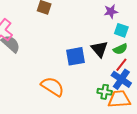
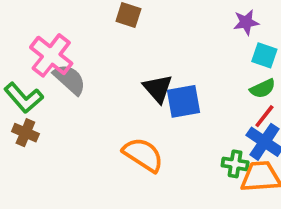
black triangle: (99, 49) -> (158, 89), moved

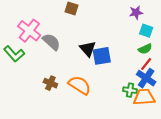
gray semicircle: (70, 79) -> (51, 42), moved
brown cross: (25, 133) -> (50, 83), moved

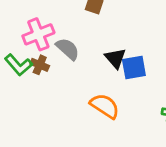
pink cross: (29, 31) -> (38, 34), turned 30
brown cross: (50, 83) -> (40, 65), moved

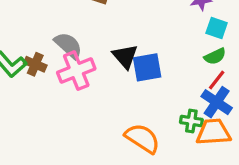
pink cross: (38, 34) -> (76, 71), moved
orange semicircle: (105, 106) -> (142, 138), moved

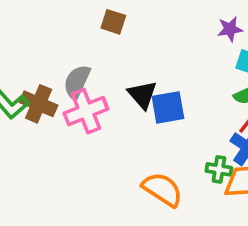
gray semicircle: (68, 45) -> (77, 82), turned -108
brown cross: (35, 64) -> (39, 104), size x1.4

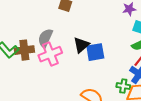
black triangle: (142, 95) -> (81, 45), turned 30
brown cross: (39, 104) -> (24, 50), turned -30

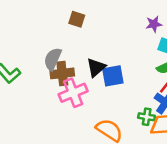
brown cross: (24, 50) -> (62, 73), moved
pink cross: (50, 54) -> (73, 93), moved

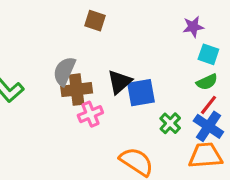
pink cross: (73, 93) -> (90, 114), size x0.7
green cross: (147, 117) -> (170, 123), moved, turned 35

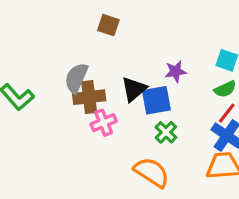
purple star: (193, 27) -> (176, 71), moved
green cross: (170, 123) -> (166, 132), moved

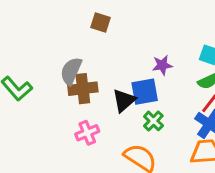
black triangle: (134, 89) -> (124, 100), moved
pink cross: (104, 123) -> (87, 133), moved

